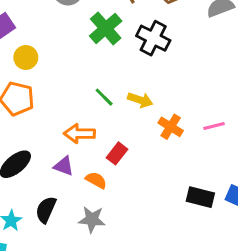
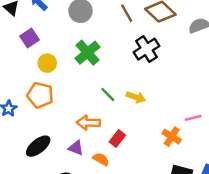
green cross: (106, 28) -> (88, 53), moved
black cross: (153, 38) -> (146, 49), turned 30
orange cross: (171, 127) -> (172, 137), moved

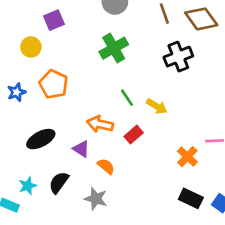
yellow circle: (47, 63) -> (31, 47), moved
red rectangle: (117, 138) -> (134, 135), moved

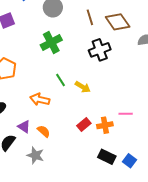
red rectangle: (134, 135) -> (84, 124), moved
purple triangle: (81, 149) -> (24, 127), moved
orange cross: (187, 157) -> (105, 125), turned 35

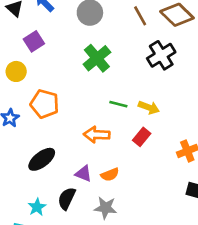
green line: (60, 80) -> (118, 104), turned -32
red rectangle: (84, 124) -> (142, 137), moved
orange semicircle: (44, 131) -> (110, 175), turned 128

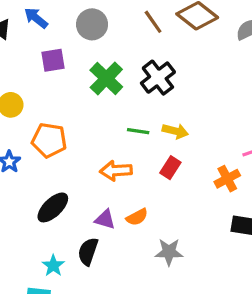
purple square: (34, 41) -> (53, 60), moved, turned 30
black cross: (161, 55) -> (158, 78), moved
gray star: (106, 208) -> (169, 252), moved

